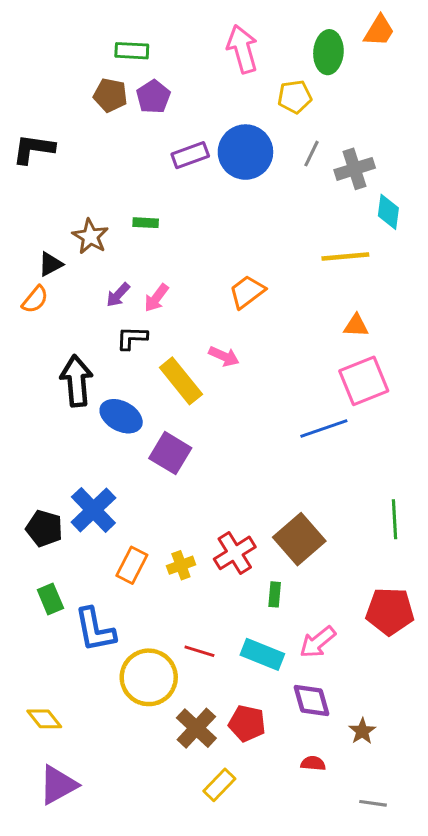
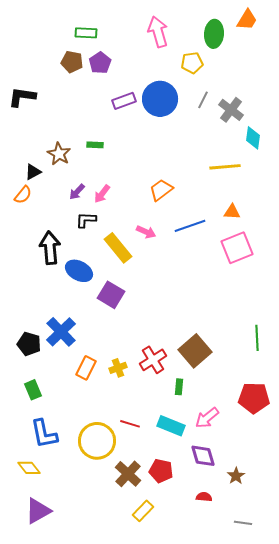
gray cross: (355, 169) -> (231, 110), turned -35
blue line: (324, 429) -> (190, 226), moved
blue L-shape: (95, 630) -> (44, 434), moved

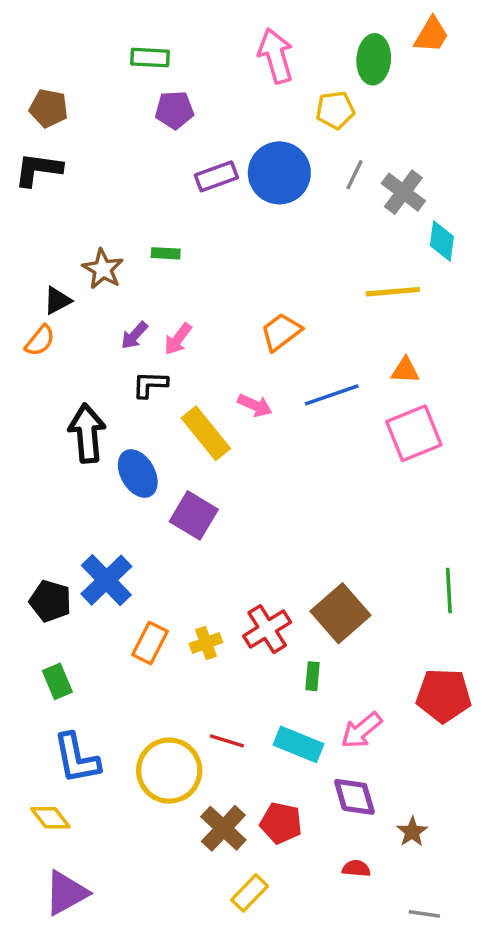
brown pentagon: (72, 62) -> (49, 108), moved
purple pentagon: (100, 63) -> (174, 110), turned 30
blue ellipse: (79, 271) -> (138, 473), turned 32

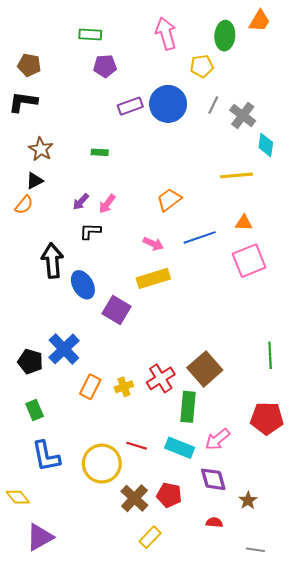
brown star: (103, 269) -> (41, 149), moved
yellow rectangle: (206, 433) -> (153, 278), moved, turned -68
green rectangle: (313, 676) -> (188, 407), size x1.8
yellow diamond: (50, 818) -> (18, 497), moved

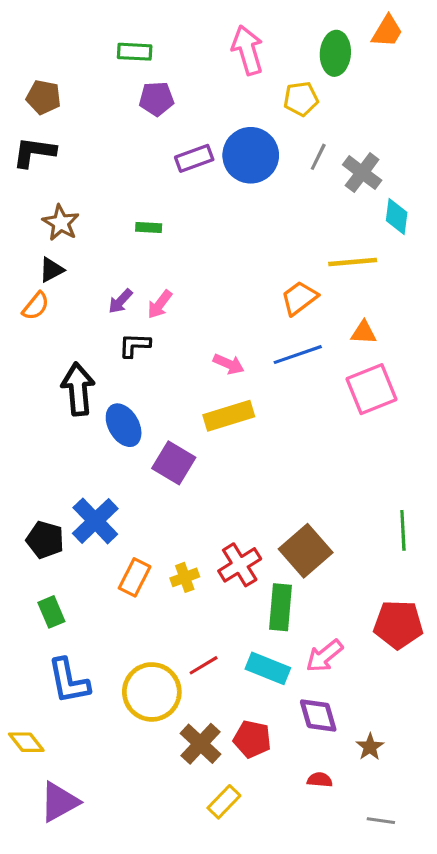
orange trapezoid: (169, 200) -> (299, 298), moved
red line: (137, 446) -> (204, 665), turned -48

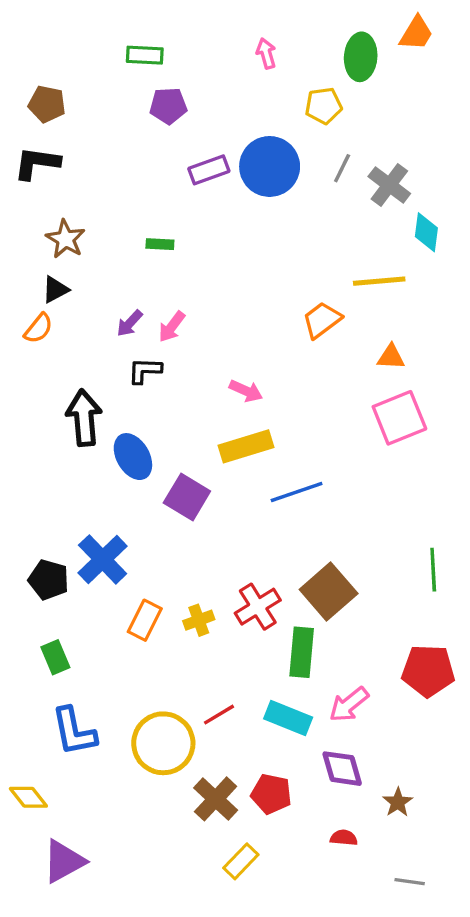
pink arrow: (248, 50) -> (266, 53), size x0.6
blue line: (298, 355) -> (297, 492), moved

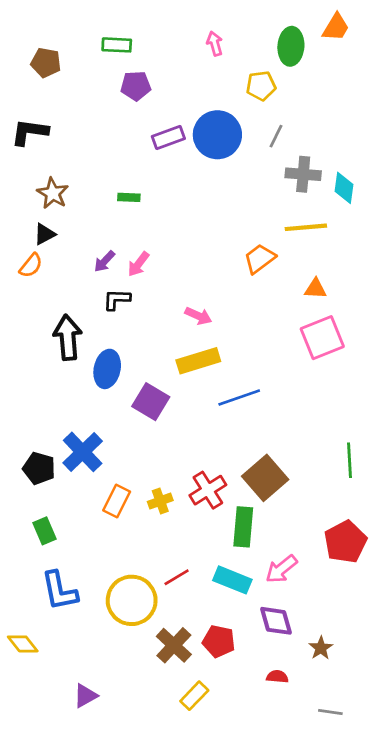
brown pentagon: (47, 104) -> (46, 63), moved
gray cross: (389, 185) -> (303, 174), moved, turned -32
blue ellipse: (133, 457) -> (107, 369), turned 42
red pentagon: (428, 671) -> (345, 542), turned -30
purple triangle: (64, 861) -> (85, 696), moved, size x0.7

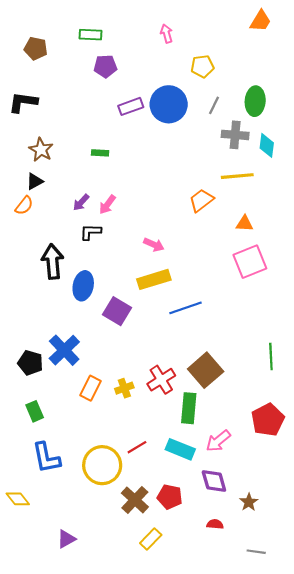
green ellipse: (291, 46) -> (255, 101), moved

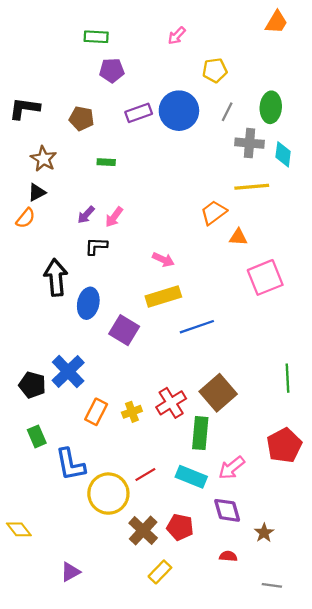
pink arrow: (167, 34) -> (177, 36), turned -120
brown pentagon: (36, 48) -> (82, 118), moved
orange triangle: (245, 224) -> (238, 237), moved
blue L-shape: (46, 458) -> (70, 464), moved

